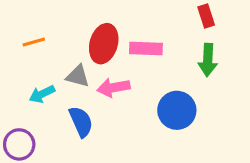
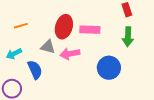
cyan arrow: (42, 94) -> (14, 54), moved
blue semicircle: (81, 122) -> (35, 70), moved

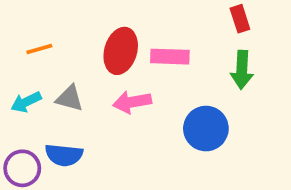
gray triangle: (48, 47) -> (70, 98), moved
blue semicircle: (35, 70) -> (64, 155), moved, turned 120

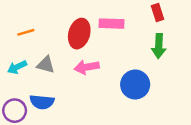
pink rectangle: (170, 57) -> (112, 24), moved

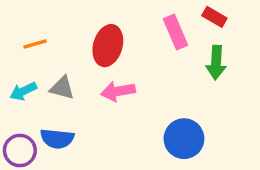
red rectangle: (158, 12) -> (214, 17), turned -42
pink rectangle: (112, 24) -> (176, 32), moved, turned 65
blue circle: (135, 85) -> (184, 139), moved

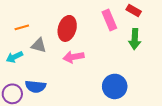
gray triangle: (62, 88) -> (39, 45), moved

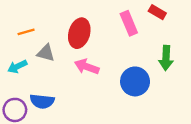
green arrow: (135, 39) -> (166, 58), moved
pink arrow: (74, 57) -> (87, 67), turned 30
blue circle: (115, 86) -> (135, 81), moved

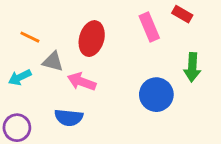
orange line: (26, 32) -> (30, 37), turned 42
pink arrow: (87, 67) -> (82, 82), moved
blue semicircle: (42, 101) -> (69, 118), moved

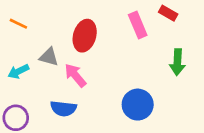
orange line: (30, 37) -> (18, 24), moved
pink arrow: (82, 82) -> (75, 75), turned 30
blue circle: (156, 95) -> (138, 105), moved

